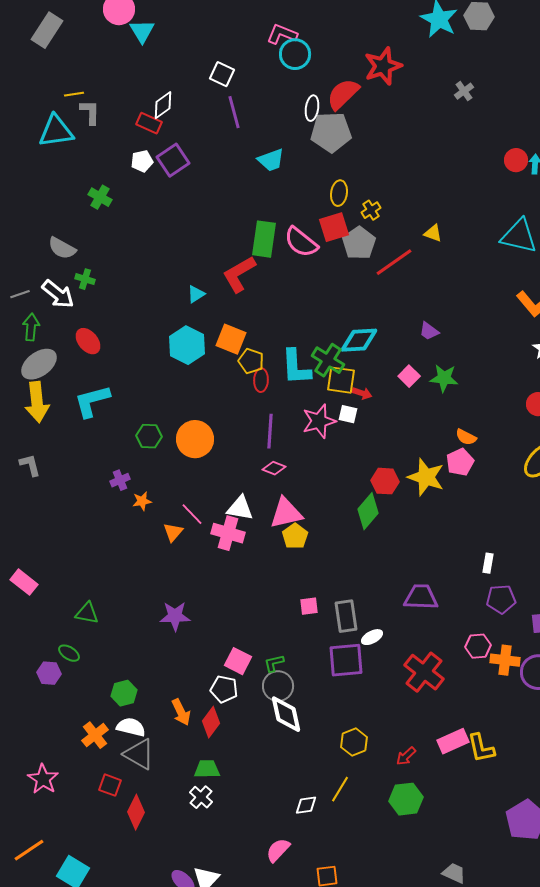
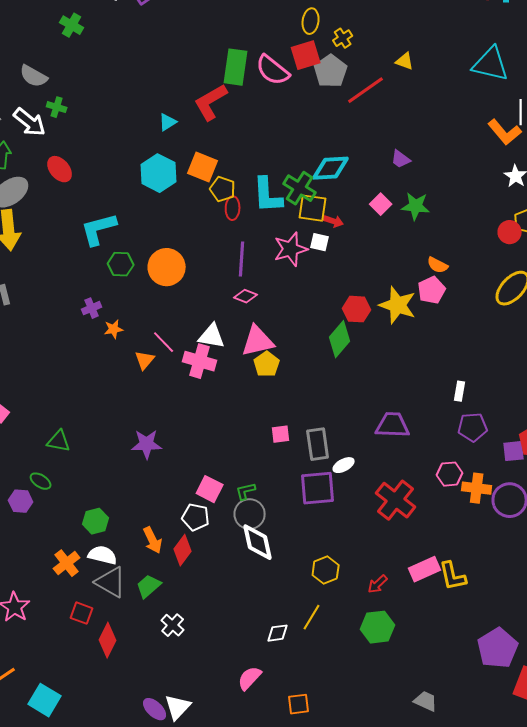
cyan L-shape: (92, 401) -> (99, 229), moved
green trapezoid: (207, 769) -> (149, 586), moved, turned -40

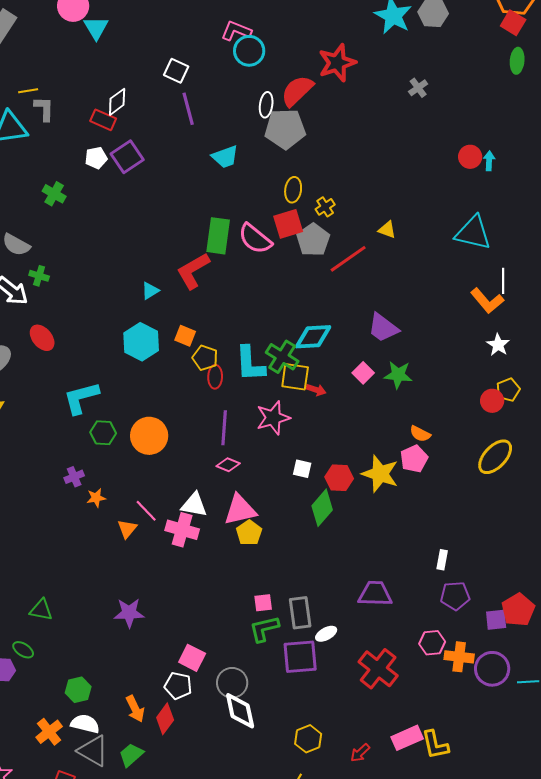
purple trapezoid: (401, 159) -> (383, 328), size x1.6
orange square: (203, 167) -> (185, 336), size x0.7
white square: (320, 242) -> (302, 469), moved
green L-shape: (246, 491) -> (264, 629), moved, size x1.5

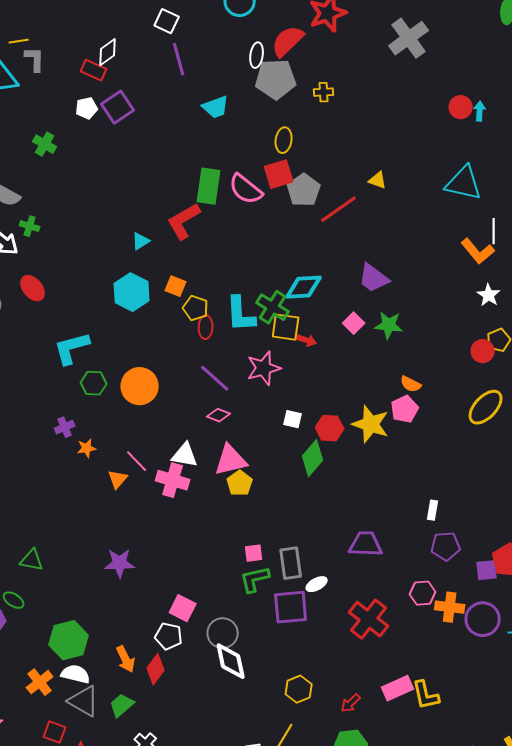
gray cross: (418, 88) -> (409, 38), size x2.0
yellow cross: (325, 207) -> (324, 92), moved, turned 30
purple line: (224, 428) -> (215, 378), turned -52
green hexagon: (78, 690) -> (69, 640), size x1.5

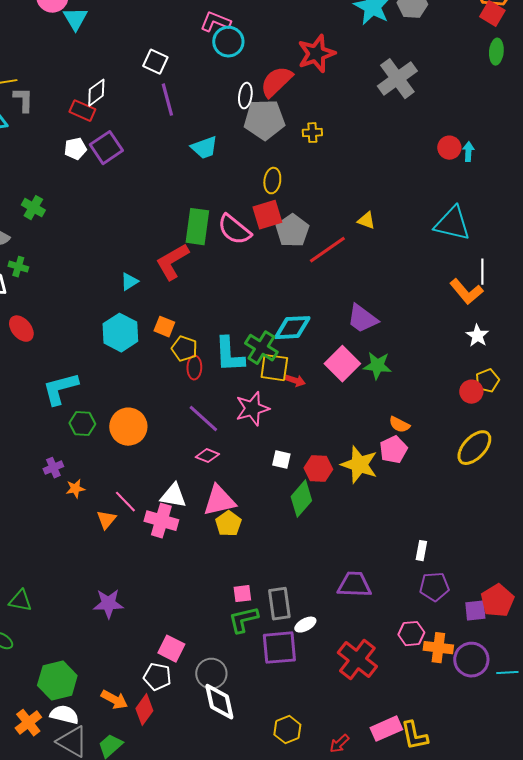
green cross: (45, 144) -> (33, 208), moved
pink square: (354, 323) -> (342, 364), size x1.6
orange arrow: (126, 659) -> (114, 700), turned -36

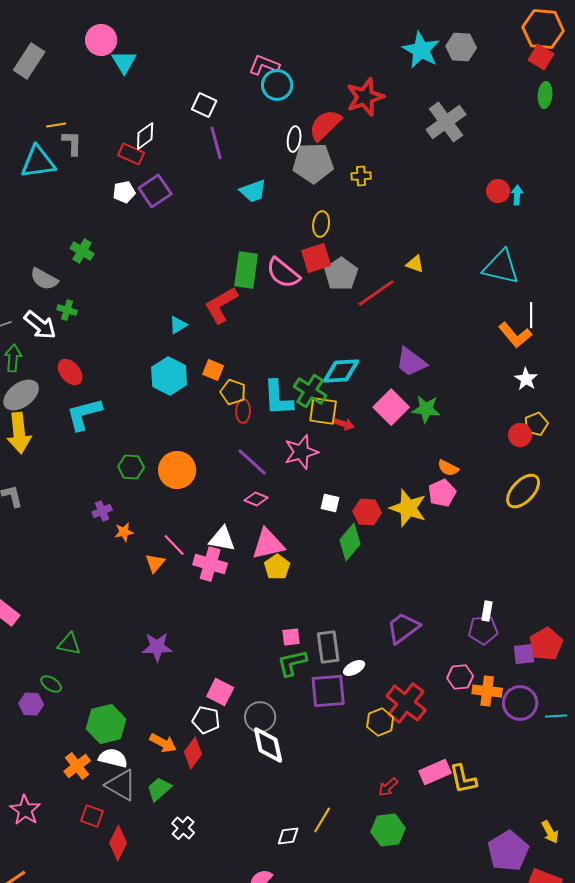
cyan L-shape: (60, 389) -> (84, 414), moved
white rectangle: (421, 551) -> (487, 611), moved
purple trapezoid: (354, 585) -> (403, 628), turned -39
yellow hexagon: (287, 730) -> (380, 722), moved

